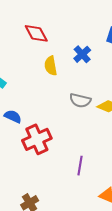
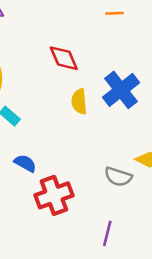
blue cross: (82, 54) -> (121, 90), size x1.6
gray semicircle: (80, 100) -> (118, 177), moved

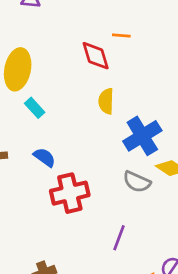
orange line: (114, 13) -> (121, 36), moved
blue cross: (121, 90) -> (142, 136), moved

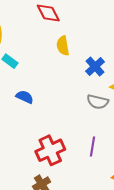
blue cross: (142, 136) -> (95, 67), size x0.7
red cross: (70, 193) -> (50, 150), moved

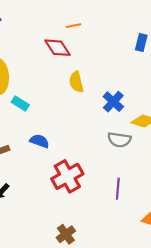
red cross: (50, 150) -> (67, 176), moved

